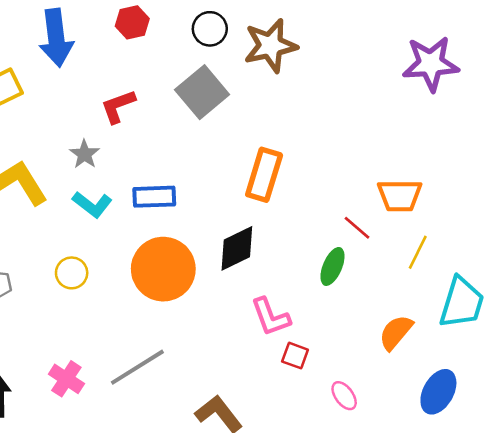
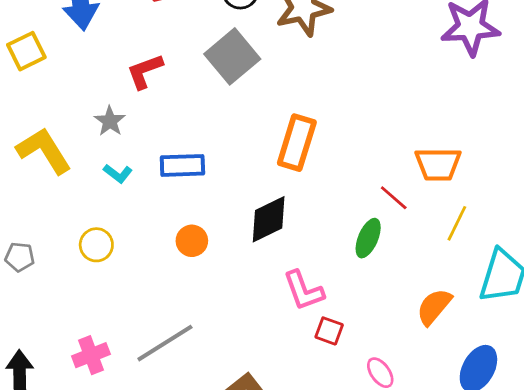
cyan L-shape: (92, 204) -> (118, 174), size x0.7
orange circle: (163, 269) -> (192, 241), size x0.5
pink cross: (66, 379) -> (91, 355), turned 36

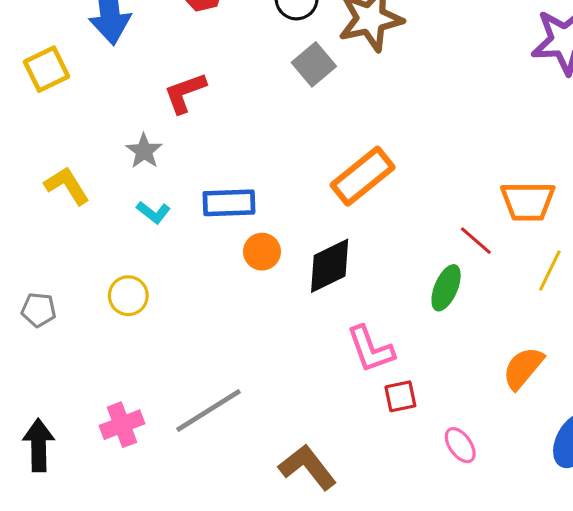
gray square: (232, 56) -> (314, 64), moved, size x0.7
orange rectangle: (297, 143) -> (363, 176), turned 34
yellow L-shape: (44, 151) -> (67, 186), size x0.7
orange circle: (192, 241) -> (262, 252), moved
red square: (329, 331) -> (400, 396), turned -32

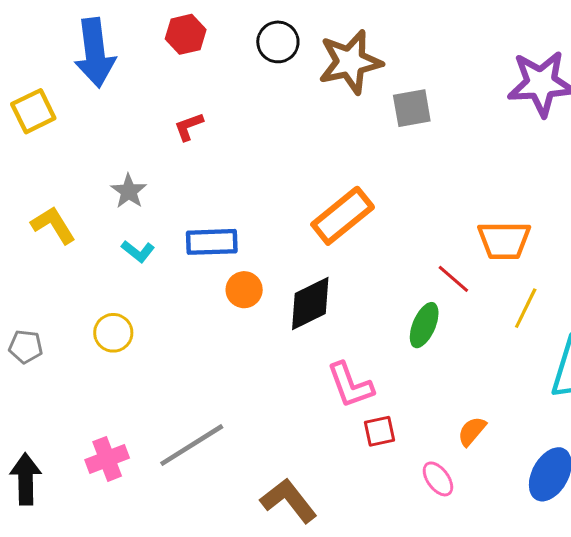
gray square: (314, 64) -> (412, 108), moved, turned 30
red L-shape: (185, 93) -> (189, 127), moved, size x0.7
orange semicircle: (523, 368) -> (472, 431), moved, size x0.7

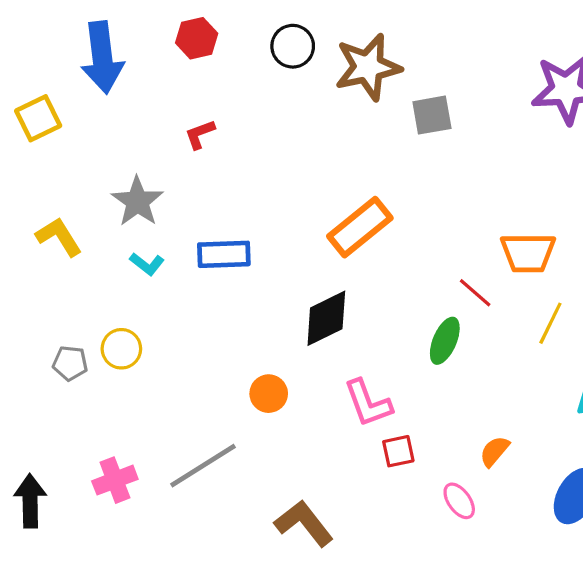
gray star: (129, 191) -> (137, 201), size x1.4
orange circle: (244, 290) -> (269, 394), moved
gray pentagon: (26, 347) -> (70, 363), moved

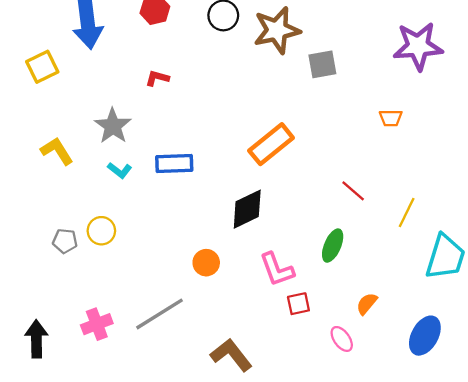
red L-shape: (200, 134) -> (157, 78), turned 35
orange trapezoid: (528, 253) -> (391, 118), moved, size x0.6
green ellipse: (445, 341) -> (333, 246), moved

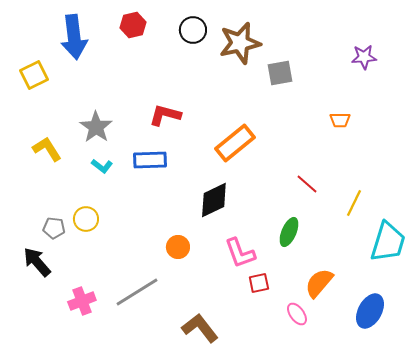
purple star: (418, 46) -> (364, 57), size x0.6
red L-shape: (157, 78) -> (165, 115), moved, size x1.5
orange semicircle: (367, 304) -> (319, 283), size x1.5
black arrow: (36, 339) -> (37, 262), moved, turned -40

